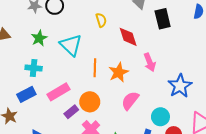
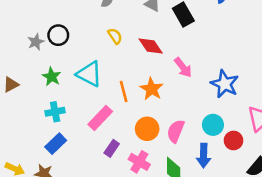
pink rectangle: (59, 92) -> (100, 118), moved
pink semicircle: (130, 101) -> (176, 131), moved
orange circle: (90, 102) -> (147, 129), moved

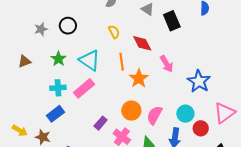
gray star: (36, 42) -> (41, 29), moved
orange line: (124, 91) -> (122, 62), moved
pink rectangle: (100, 118) -> (84, 88), moved

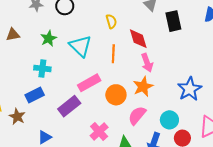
pink arrow: (167, 64) -> (147, 63), moved
orange star: (139, 78) -> (143, 87), moved
pink rectangle: (84, 88) -> (89, 83), moved
orange circle: (131, 111) -> (116, 95), moved
purple rectangle: (101, 123) -> (69, 106), moved, size x1.5

